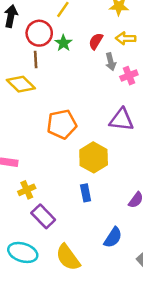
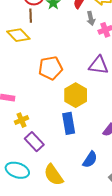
blue rectangle: (86, 193) -> (69, 123), size x1.5

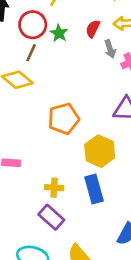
brown line: (31, 16) -> (31, 53), turned 32
yellow cross: (21, 120) -> (54, 188), moved, turned 32

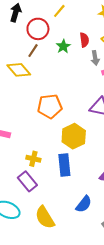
red semicircle: (93, 29) -> (84, 40), turned 136
green star: (59, 33) -> (63, 46), moved

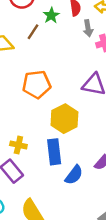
brown line: (33, 51) -> (33, 32), moved
blue semicircle: (84, 204) -> (74, 175), moved

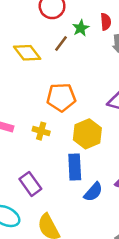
yellow cross: (18, 145) -> (41, 131), moved

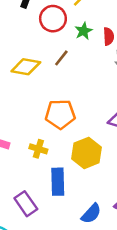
green star: (81, 28) -> (84, 31), moved
yellow diamond: (27, 53) -> (26, 67), turned -44
blue rectangle: (75, 167) -> (58, 182), moved

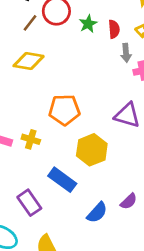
brown line: (61, 58) -> (30, 23), moved
yellow cross: (38, 149) -> (31, 139), moved
blue rectangle: (58, 182) -> (62, 180), turned -52

